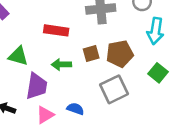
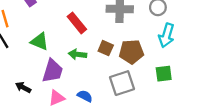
red rectangle: (56, 30) -> (77, 23), turned 35
brown square: (91, 54) -> (106, 48), turned 32
green square: (158, 73) -> (164, 74), turned 36

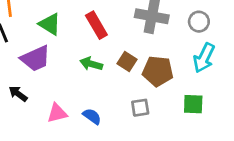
green triangle: (40, 42) -> (50, 24), moved
purple trapezoid: (53, 71) -> (35, 58), moved, turned 40
gray square: (122, 83) -> (140, 108), size x0.6

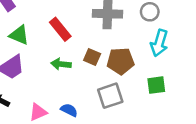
gray square: (140, 108) -> (110, 96), size x1.5

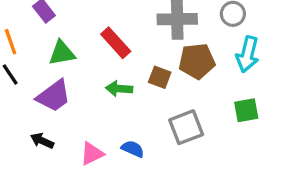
green triangle: (19, 35) -> (62, 53), turned -30
brown pentagon: (121, 61) -> (197, 61), moved

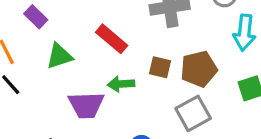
brown pentagon: (197, 61) -> (199, 69), moved
purple trapezoid: (54, 96) -> (86, 105), moved, turned 42

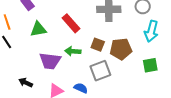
gray square: (193, 113) -> (100, 71), moved

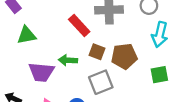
red rectangle: (71, 23) -> (79, 25), moved

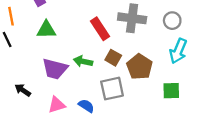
brown pentagon: (124, 56) -> (140, 67), turned 30

